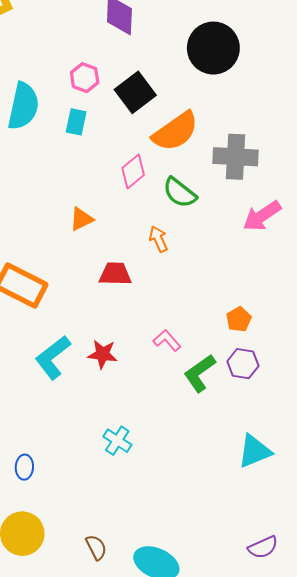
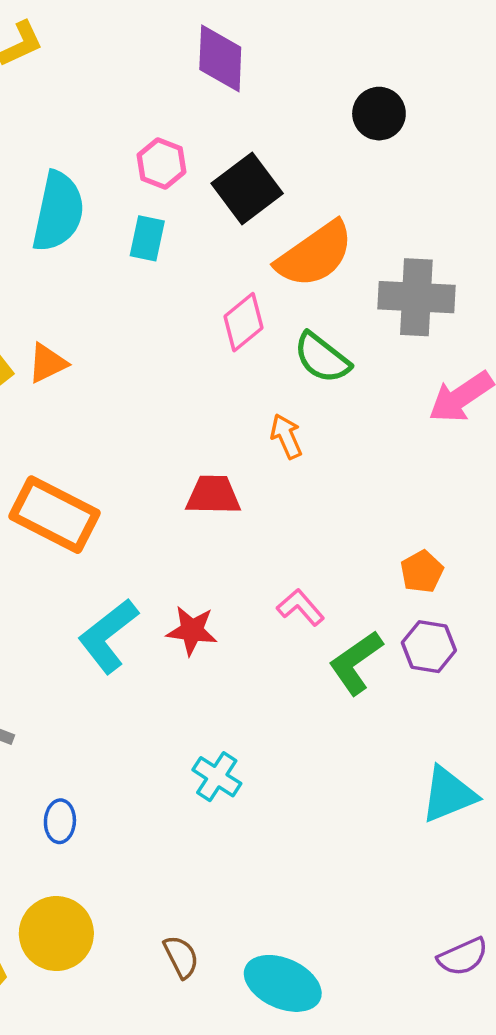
black circle: (213, 48) -> (379, 114), size x0.6
orange triangle: (81, 219) -> (47, 363), moved

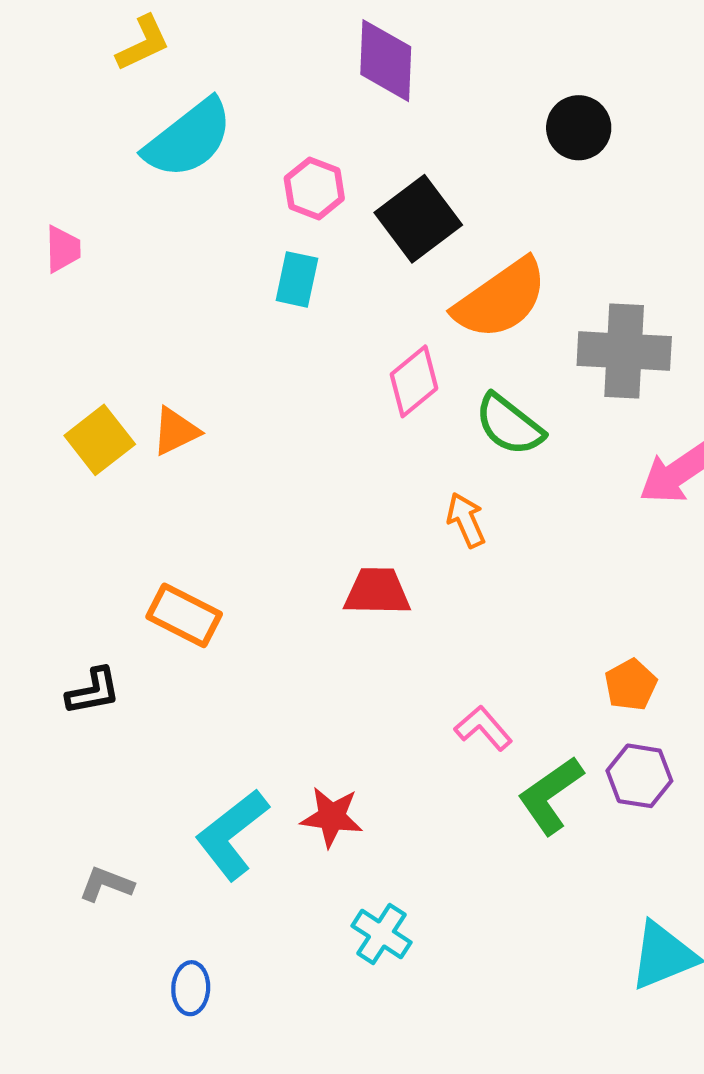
cyan semicircle: (58, 212) -> (189, 139), moved, turned 40
orange rectangle: (55, 515) -> (184, 615), size x0.7
red star: (192, 631) -> (332, 817), moved
cyan L-shape: (108, 636) -> (232, 834), moved

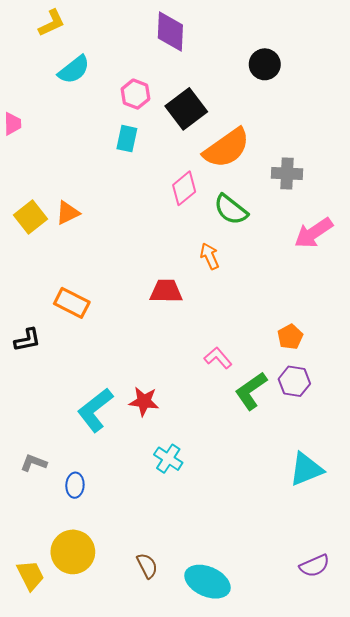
cyan semicircle: (189, 139) -> (74, 70), size x0.7
gray cross: (624, 351) -> (287, 174), size x0.7
gray L-shape: (106, 884) -> (34, 463), moved

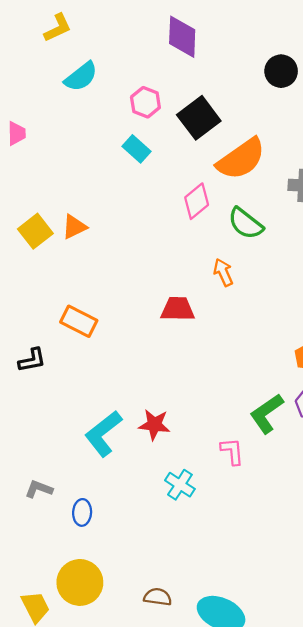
cyan rectangle: (127, 139) -> (137, 149), turned -60
pink L-shape: (218, 358) -> (232, 451), moved, turned 36
brown semicircle: (147, 566) -> (158, 597), turned -55

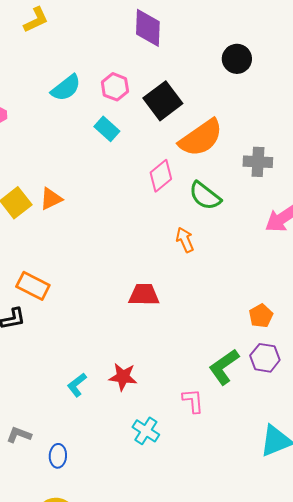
cyan semicircle: (81, 77) -> (66, 88), moved
red trapezoid: (178, 309) -> (144, 295), moved
orange rectangle: (79, 321) -> (33, 286), moved
cyan L-shape: (103, 434) -> (77, 385), size x0.6

